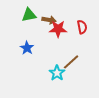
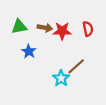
green triangle: (29, 15) -> (19, 27), moved
brown arrow: (49, 20) -> (45, 28), moved

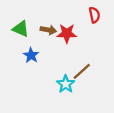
green triangle: (19, 27) -> (21, 29), turned 35
red semicircle: (88, 29) -> (94, 15), moved

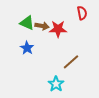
green triangle: (21, 29) -> (27, 23), moved
cyan star: (66, 84) -> (56, 84), moved

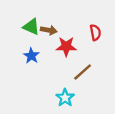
red semicircle: (82, 13) -> (95, 32), moved
red star: (58, 29) -> (66, 46), moved

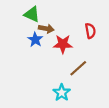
green triangle: (31, 27) -> (32, 14), moved
blue star: (31, 56) -> (35, 40), moved

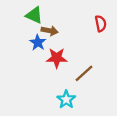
red semicircle: (90, 31) -> (101, 24), moved
red star: (63, 44) -> (57, 58), moved

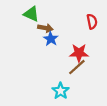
blue star: (38, 43) -> (51, 39), moved
red star: (57, 58) -> (79, 53), moved

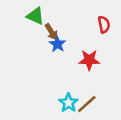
brown arrow: (45, 28) -> (51, 32), turned 48
brown line: (77, 67) -> (87, 104), moved

